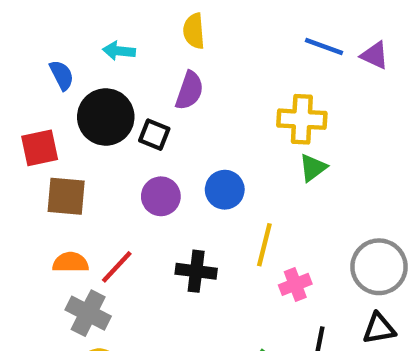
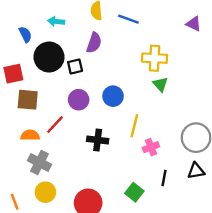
blue line: (324, 46) -> (128, 19), moved
black square: (154, 135) -> (75, 66), turned -35
green triangle: (313, 168) -> (160, 84), turned -35
red line: (117, 267) -> (55, 125), moved

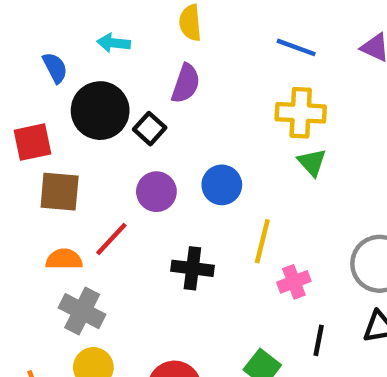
blue line: (128, 19) -> (296, 47), moved
black square: (75, 66) -> (150, 129), turned -35

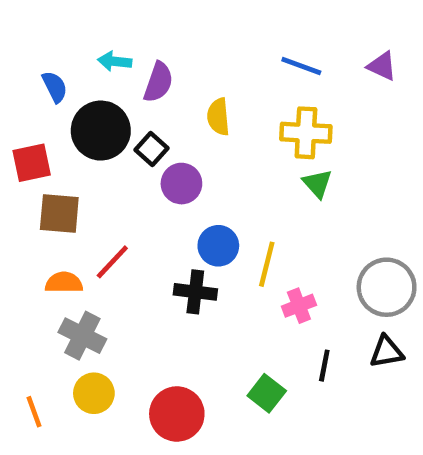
yellow semicircle: (190, 23) -> (218, 117), moved
purple semicircle: (186, 83) -> (158, 82), moved
blue circle: (222, 185) -> (218, 246), moved
purple circle: (156, 192) -> (181, 184), moved

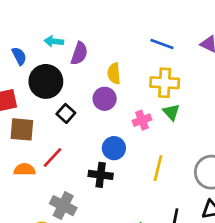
black square: (151, 149) -> (66, 113), moved
purple circle: (181, 184) -> (105, 99), moved
yellow line: (267, 264) -> (158, 168), moved
pink cross: (299, 306) -> (142, 120), moved
gray cross: (82, 336) -> (63, 206), moved

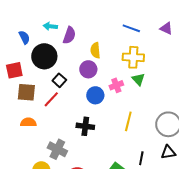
blue circle: (114, 148) -> (95, 95), moved
red line: (53, 157) -> (51, 99), moved

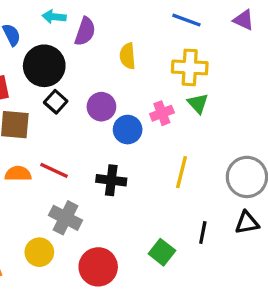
purple circle: (88, 69) -> (101, 107), moved
black square: (59, 80) -> (56, 102), moved
red line: (51, 99) -> (54, 170), moved, turned 72

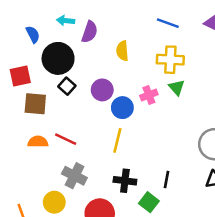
yellow line: (182, 172) -> (117, 140), moved
black cross: (111, 180) -> (125, 181), moved
black line: (203, 233) -> (167, 179), moved

